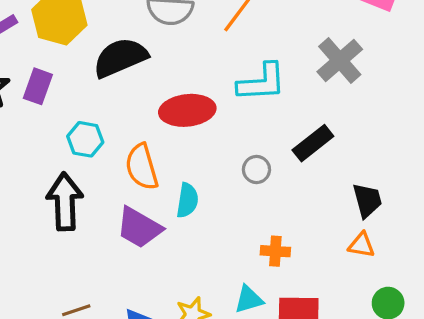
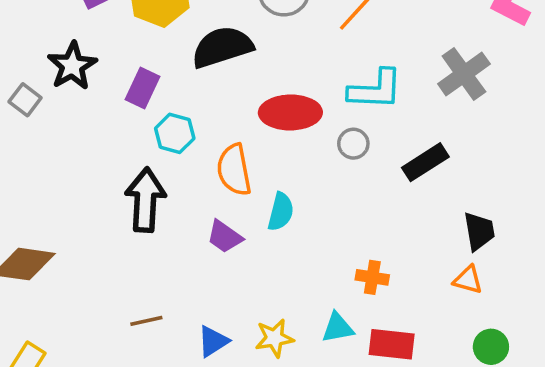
purple rectangle: (38, 86) -> (143, 88), moved
gray circle: (256, 170) -> (353, 144), moved
purple trapezoid: (139, 228) -> (225, 237), size x0.7

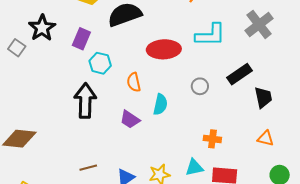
gray circle: (353, 144) -> (200, 86), moved
orange semicircle: (234, 170) -> (134, 82), size x0.7
black trapezoid: (479, 231) -> (263, 97), moved

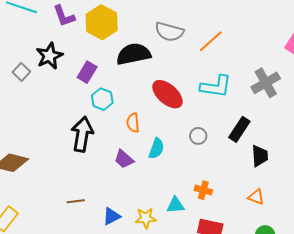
red ellipse: (164, 49) -> (167, 94), turned 36
black rectangle: (240, 74) -> (239, 129), turned -30
cyan triangle: (194, 167) -> (175, 205), moved

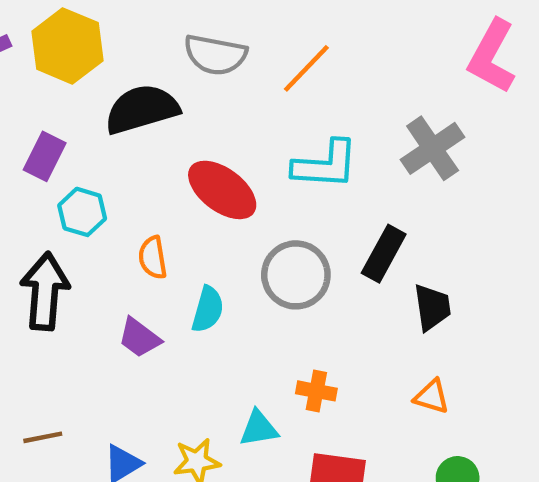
gray circle: (198, 136) -> (296, 275), size x1.8

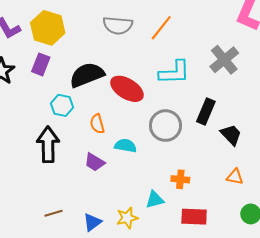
black semicircle: (142, 109) -> (87, 75), moved
purple rectangle: (45, 156) -> (41, 64), moved
black trapezoid: (432, 307) -> (231, 135), turned -30
cyan semicircle: (208, 309) -> (126, 146), turned -90

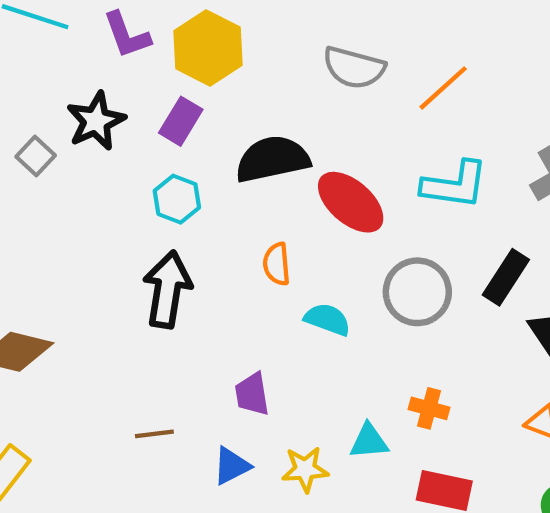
cyan hexagon: (62, 105) -> (177, 199), moved
purple trapezoid: (95, 162) -> (252, 394), moved, turned 40

